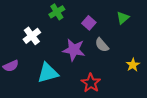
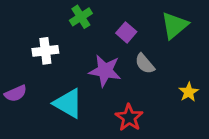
green triangle: (123, 18) -> (174, 25), size x1.5
white cross: (32, 36) -> (45, 51), turned 30
cyan triangle: (48, 73) -> (68, 103), turned 45

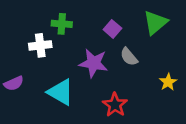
green cross: (81, 17) -> (62, 24), moved, turned 36

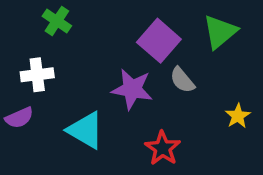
green cross: (62, 24) -> (57, 21), moved, turned 30
purple square: (112, 29) -> (159, 41), size x1.6
white cross: (40, 45) -> (37, 75), moved

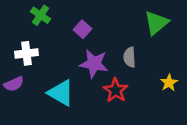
purple square: (159, 41) -> (82, 29), moved, size x0.6
gray semicircle: (182, 80) -> (130, 57), turned 36
red star: (163, 148) -> (116, 90), moved

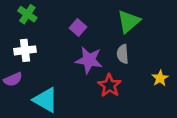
green cross: (41, 15) -> (27, 14), moved
green triangle: (156, 23) -> (129, 21), moved
cyan triangle: (61, 93) -> (45, 100), moved

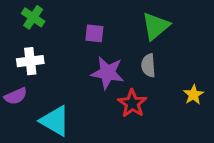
purple square: (78, 27) -> (94, 33), turned -35

